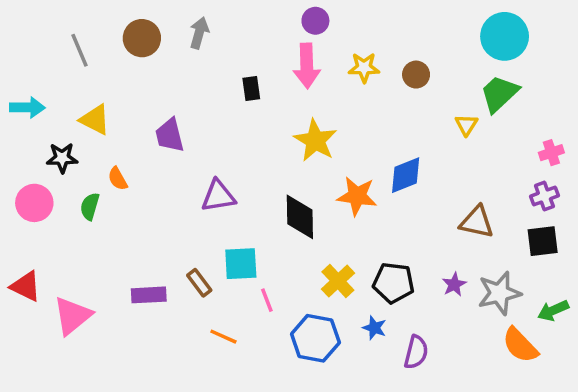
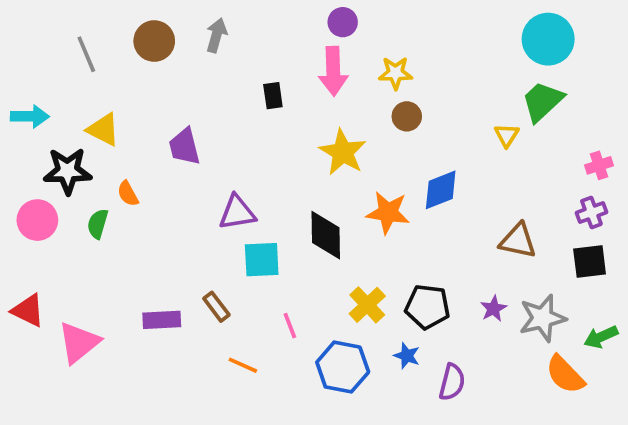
brown circle: (416, 75) -> (407, 116), moved
black star: (62, 158) -> (68, 171), size x1.4
cyan square: (241, 264) -> (262, 260), moved

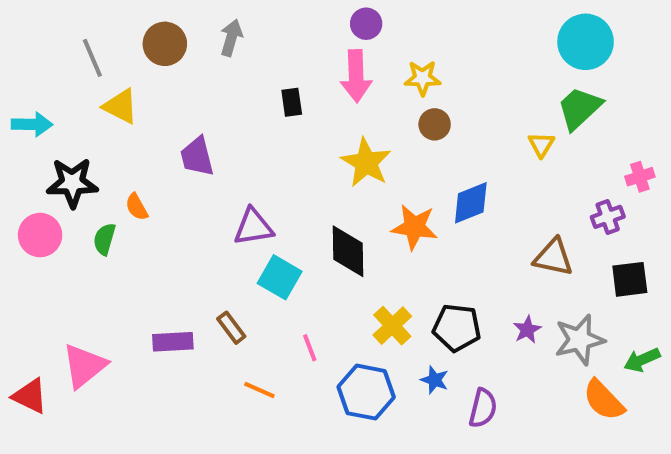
yellow triangle: (103, 130) -> (121, 106), moved
purple cross: (591, 212) -> (608, 217), moved
cyan square: (262, 260) -> (280, 277), turned 33
red triangle: (28, 311) -> (30, 396), moved

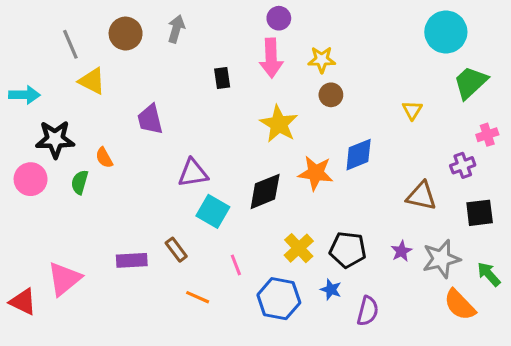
green trapezoid: (579, 108) -> (470, 83), moved
black diamond: (348, 251) -> (265, 191), turned 69
green arrow: (642, 360) -> (489, 274), turned 72

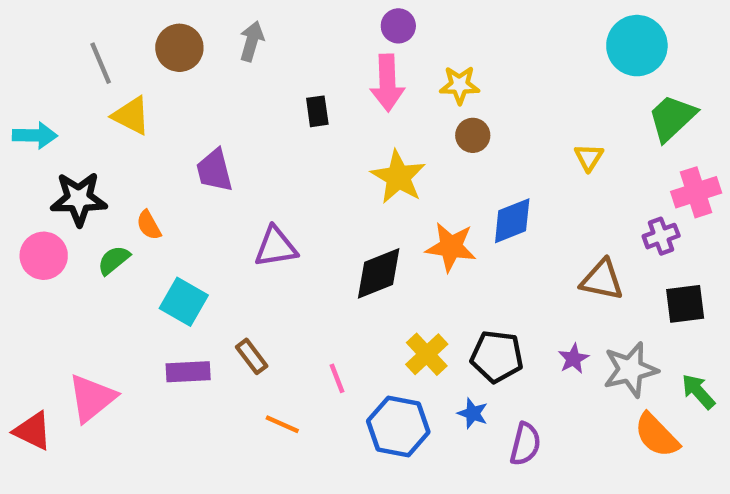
pink cross: (487, 135) -> (696, 192), size x1.5
green semicircle: (80, 182) -> (114, 260), turned 35
cyan square: (213, 211) -> (184, 302), moved

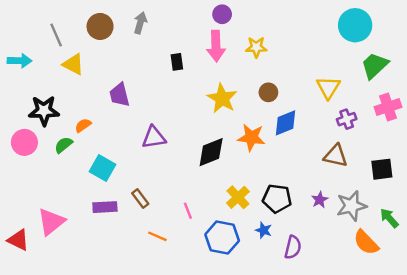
cyan arrow: (35, 135) -> (20, 61), moved
brown circle: (473, 135) -> (268, 92), moved
yellow triangle: (589, 157) -> (328, 87), size x1.5
orange semicircle: (149, 225) -> (83, 125), turned 84
purple cross: (661, 236) -> (347, 119), moved

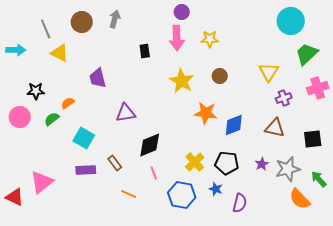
black star: (44, 111) -> (36, 91), size x0.7
blue diamond: (286, 123) -> (234, 125), moved
black diamond: (211, 152) -> (150, 145), moved

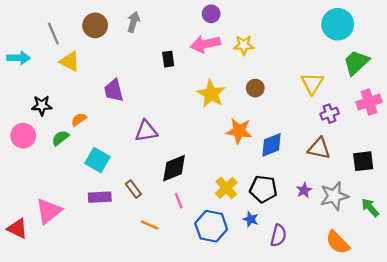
pink arrow: (177, 38) -> (205, 44), turned 80
orange semicircle: (300, 199) -> (338, 242), moved

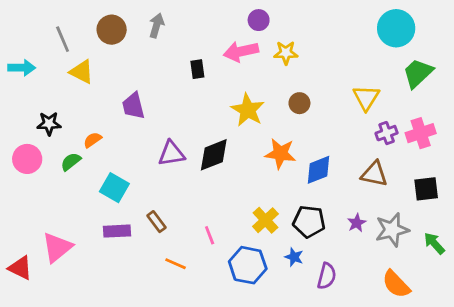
purple circle: (211, 14) -> (259, 20), moved
pink cross: (369, 102) -> (421, 133), moved
black diamond: (174, 168) -> (214, 155), moved

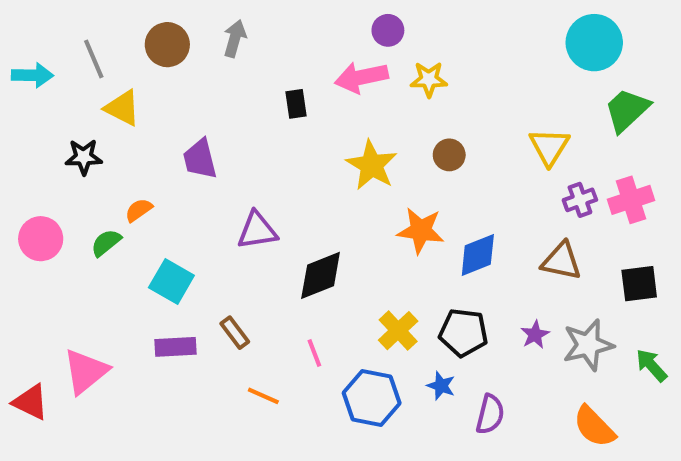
cyan arrow: (22, 68) -> (33, 75), moved
black star: (49, 124) -> (84, 157), moved
black diamond: (214, 155) -> (321, 275), moved

